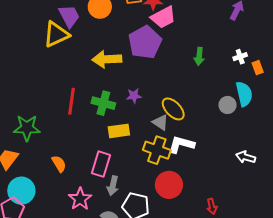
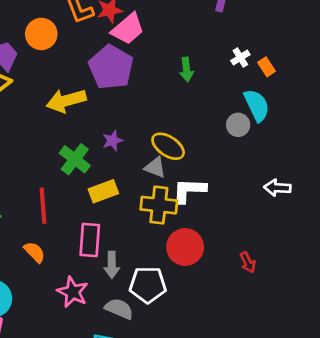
red line: (71, 101) -> (43, 206), moved
green cross: (103, 103) -> (75, 159), turned 35

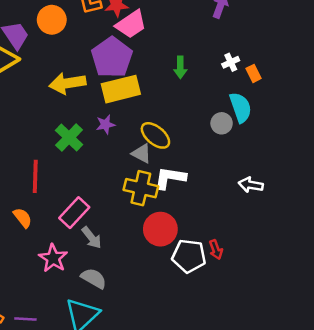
yellow rectangle: (103, 191) -> (121, 89), moved, size x1.4
pink rectangle: (90, 240) -> (74, 213), turned 32
gray arrow: (112, 265) -> (92, 238), turned -45
white pentagon: (148, 285) -> (189, 256), moved

